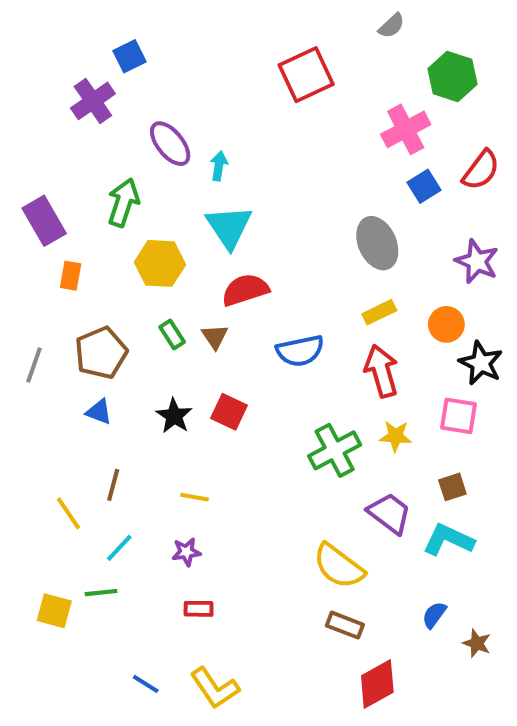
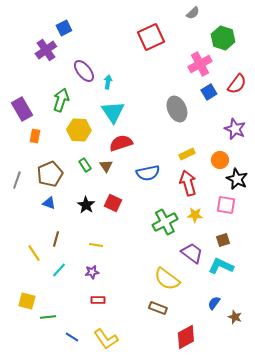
gray ellipse: (377, 243) -> (177, 109), moved
green line: (101, 593) -> (48, 317), moved
brown rectangle: (345, 625) -> (158, 308), moved

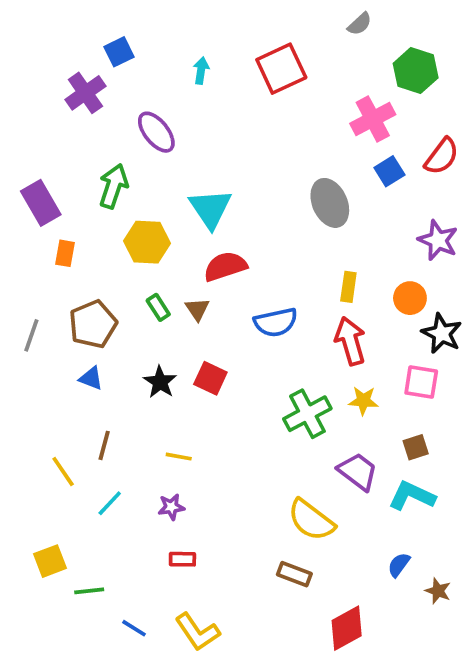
cyan arrow: (108, 82) -> (201, 71), moved
yellow rectangle: (187, 154) -> (348, 287), turned -56
yellow square: (27, 301) -> (50, 561), turned -36

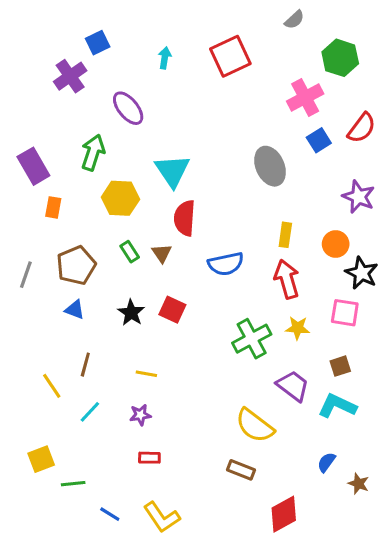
red semicircle: (225, 266) -> (185, 218), turned -68

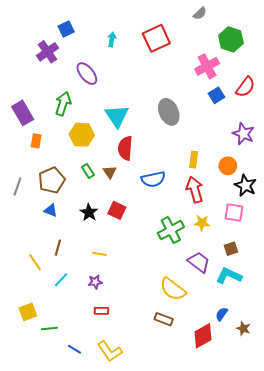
gray ellipse: (270, 166) -> (169, 112), moved
red diamond: (284, 514) -> (203, 336), moved

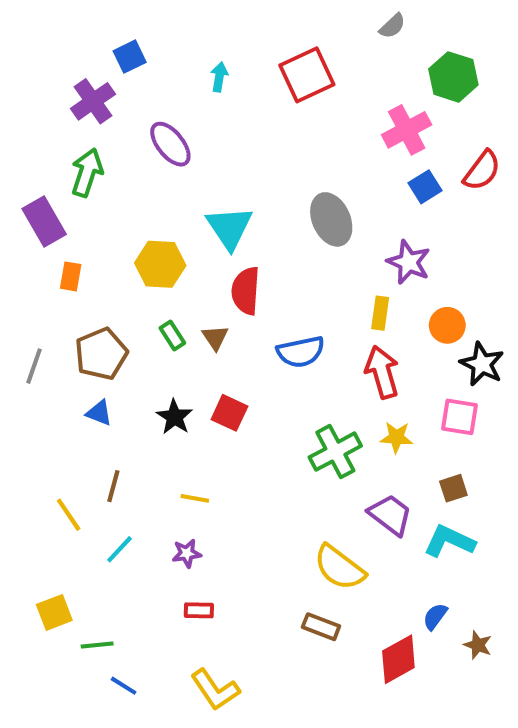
green arrow: (63, 104) -> (87, 173), moved
purple star: (243, 134) -> (409, 262), moved
blue line: (74, 349) -> (124, 686), moved

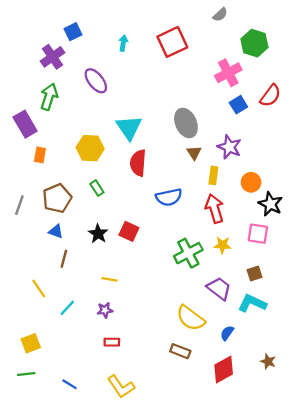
brown triangle: (215, 338) -> (194, 153), moved
brown line: (113, 486) -> (64, 259), moved
blue semicircle: (435, 616) -> (227, 333), moved
green line: (97, 645) -> (26, 374), moved

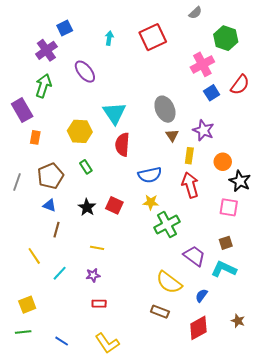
yellow star: (222, 245) -> (151, 202), moved

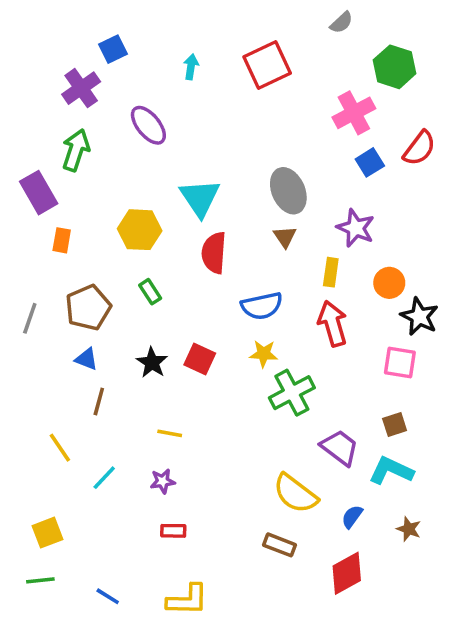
brown triangle: (172, 135) -> (285, 237), moved
brown star: (238, 321) -> (409, 529), moved
yellow L-shape: (107, 343) -> (187, 600), turned -55

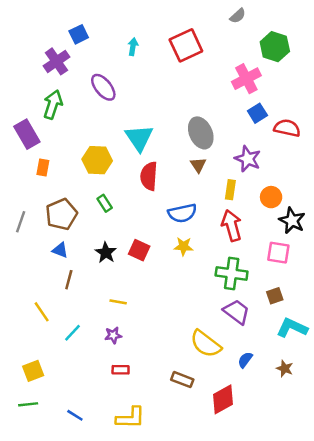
red semicircle: (419, 148) -> (287, 128), moved, turned -115
green cross: (292, 393) -> (232, 274), moved, turned 36
cyan L-shape: (391, 471) -> (292, 328), moved
brown rectangle: (279, 545) -> (182, 380), moved
red diamond: (347, 573) -> (223, 399), moved

